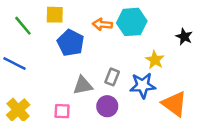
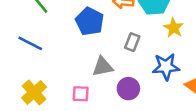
yellow star: (155, 60) -> (174, 28), moved
gray rectangle: (112, 77) -> (132, 42), moved

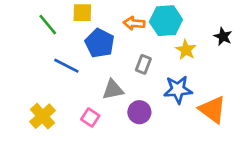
blue line: (30, 43) -> (66, 66), moved
pink square: (81, 94) -> (90, 117), turned 30

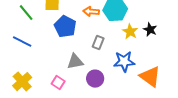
black star: (223, 36) -> (150, 30), moved
blue line: (66, 66) -> (22, 42), moved

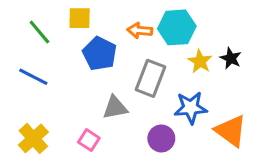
gray rectangle: (98, 43) -> (151, 78), size x1.6
purple circle: (95, 79) -> (161, 138), moved

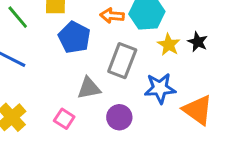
purple circle: (161, 138) -> (119, 117), moved

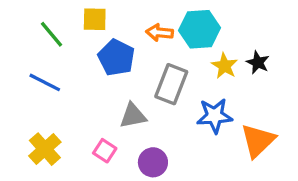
orange triangle: (198, 110) -> (258, 141), turned 40
purple circle: (119, 117) -> (153, 162), moved

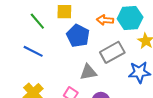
gray rectangle: (171, 84) -> (112, 52), turned 40

